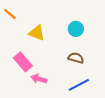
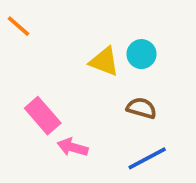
yellow triangle: (37, 33) -> (104, 62), moved

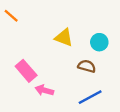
cyan circle: (142, 54) -> (99, 42), moved

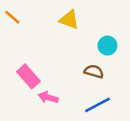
yellow triangle: (64, 38) -> (69, 20), moved

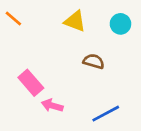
cyan circle: (107, 46) -> (120, 24), moved
brown semicircle: (94, 72) -> (94, 61), moved

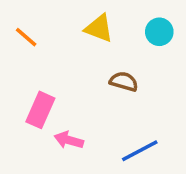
orange line: (13, 19) -> (26, 37), moved
pink rectangle: (31, 83) -> (40, 110), turned 65

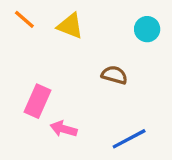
yellow triangle: (99, 28) -> (70, 26), moved
orange line: (26, 37) -> (24, 19), moved

